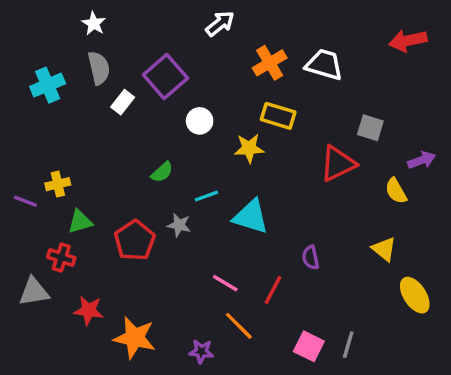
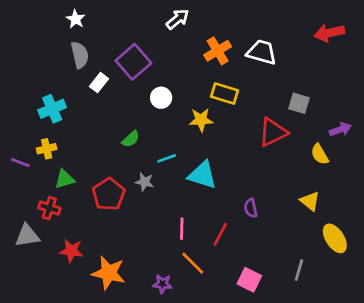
cyan cross: (48, 85) -> (52, 109), moved
pink line: (225, 283) -> (182, 229), turned 60
gray line: (348, 345) -> (299, 270), moved

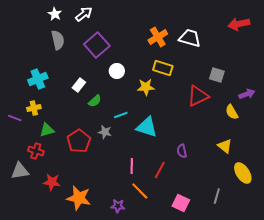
white arrow: (178, 19) -> (84, 14), moved
white rectangle: (99, 83) -> (79, 85), moved

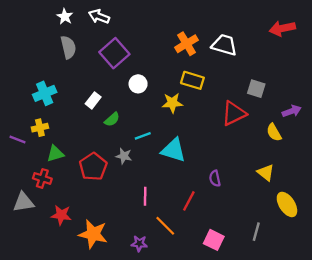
white arrow: (84, 14) -> (99, 17), turned -120
pink line: (132, 166) -> (145, 196), moved

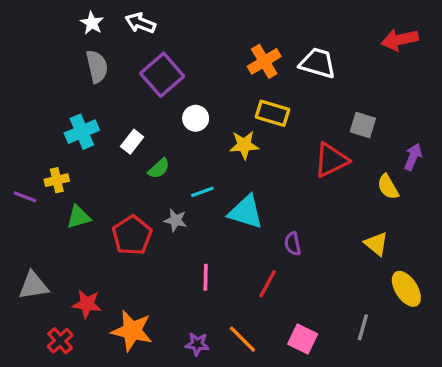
cyan cross: (45, 93) -> (82, 132), moved
purple arrow: (292, 111) -> (413, 157), turned -48
red cross: (42, 178) -> (60, 341), moved, turned 30
purple semicircle: (215, 178) -> (293, 244), moved
orange line: (165, 226) -> (242, 339), moved

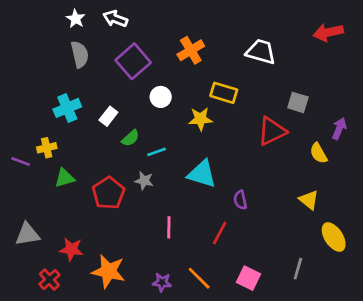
orange cross: (264, 61) -> (191, 50), moved
cyan line: (202, 192) -> (157, 152), moved

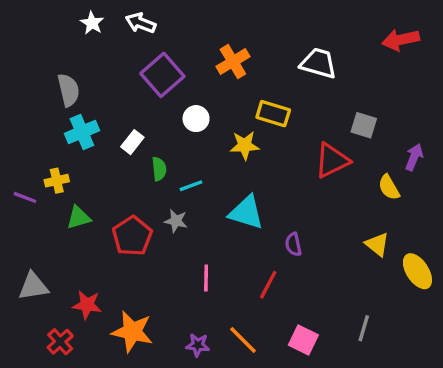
gray semicircle: (80, 54) -> (69, 90), moved
green semicircle: (130, 138) -> (159, 169), turned -54
yellow ellipse: (334, 237) -> (417, 271), moved

